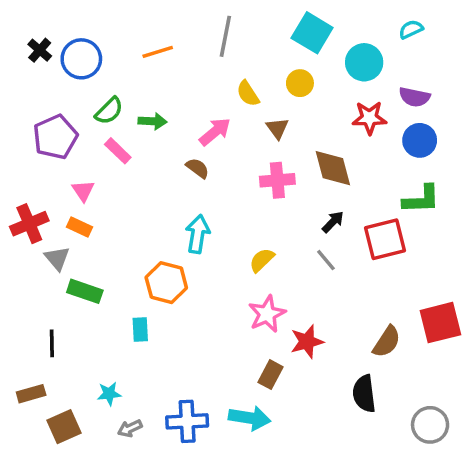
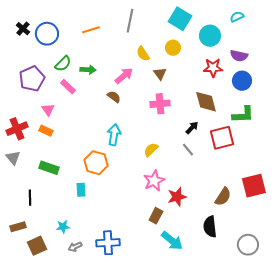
brown diamond: (333, 168) -> (206, 102), moved
gray triangle: (57, 258) -> (13, 158), moved
cyan arrow: (250, 418) -> (172, 241), moved, turned 30

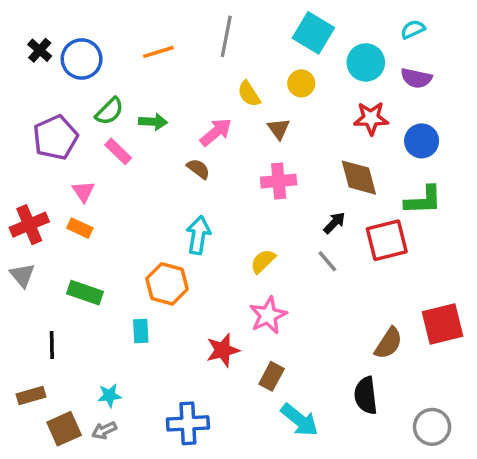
purple semicircle: (239, 56) -> (416, 78), moved
red star: (177, 197) -> (223, 350), moved
gray arrow: (75, 247) -> (104, 430), moved

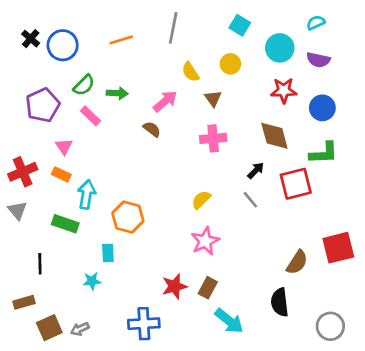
cyan square: (313, 33) -> (240, 25), size x0.7
cyan arrow: (198, 235) -> (87, 194), moved
red star: (223, 350) -> (174, 286), moved
cyan star: (109, 396) -> (92, 281), moved

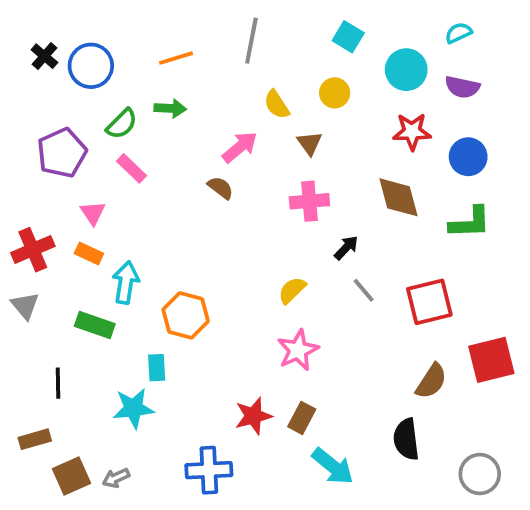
green arrow: (117, 93) -> (170, 108), moved
black arrow: (256, 170) -> (346, 248), moved
red square: (296, 184) -> (429, 302), moved
cyan star: (92, 281) -> (133, 408), size x1.5

